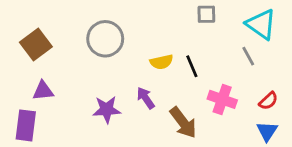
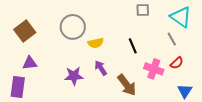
yellow semicircle: (162, 62) -> (96, 43), moved
red semicircle: (268, 101) -> (177, 63), moved

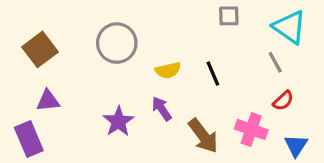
yellow semicircle: (96, 43) -> (168, 70), moved
pink cross: (154, 69) -> (251, 129), moved
purple star: (74, 76) -> (118, 121), turned -30
purple rectangle: (18, 87) -> (29, 139), turned -30

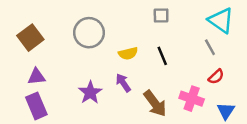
gray square: (229, 16) -> (161, 16), moved
purple rectangle: (29, 139) -> (36, 106), moved

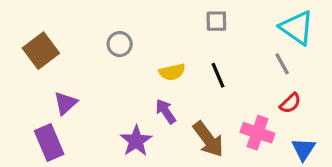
gray circle: (89, 33) -> (120, 44), size x0.6
purple triangle: (36, 77) -> (65, 103), moved, turned -36
purple star: (90, 93) -> (136, 141), moved

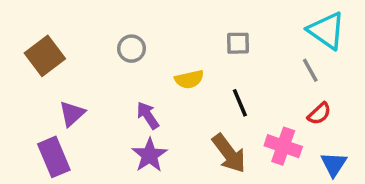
gray square: (216, 21) -> (238, 43), moved
black line: (218, 75) -> (240, 103), moved
purple arrow: (166, 111) -> (148, 115), moved

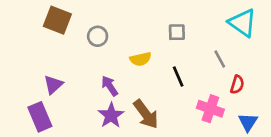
brown square: (45, 56) -> (57, 20), moved, turned -32
gray line: (310, 70) -> (220, 59), moved
red semicircle: (319, 114) -> (237, 85), turned -30
brown arrow: (229, 153) -> (146, 114), moved

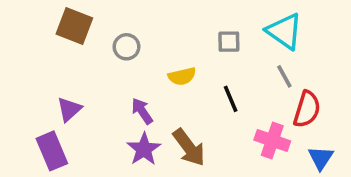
cyan triangle: (243, 23) -> (284, 31), moved
red semicircle: (237, 85) -> (307, 109), size x1.5

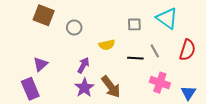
gray line: (284, 76) -> (155, 51), moved
black line: (231, 99) -> (135, 58), turned -63
red semicircle: (307, 109) -> (187, 50), moved
purple arrow: (142, 111) -> (83, 65), turned 63

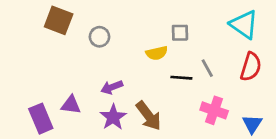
cyan triangle: (167, 18) -> (244, 24), moved
yellow semicircle: (107, 45) -> (157, 53), moved
purple triangle: (41, 64) -> (71, 105), moved, turned 49
purple arrow: (83, 65) -> (112, 87), turned -140

